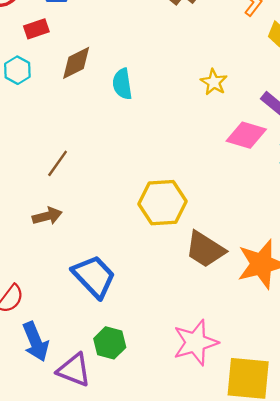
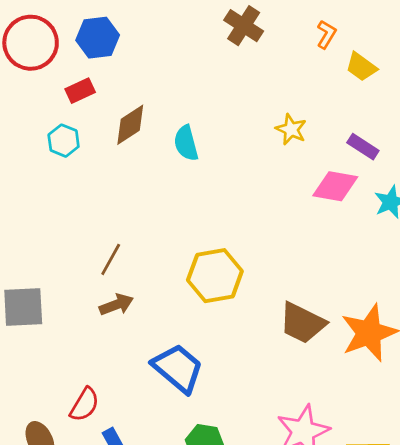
brown line: (58, 163) -> (111, 259), moved
yellow hexagon: (162, 203) -> (215, 276), moved

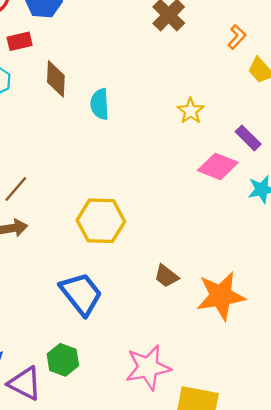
brown diamond: (130, 125) -> (56, 79), turned -66
brown trapezoid: (302, 323) -> (166, 276), size x0.6
blue trapezoid: (178, 368) -> (81, 294), moved

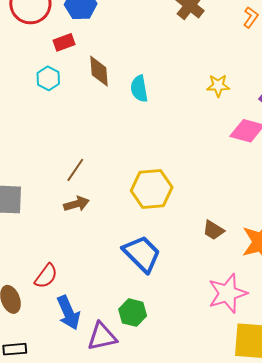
yellow star: (191, 111) -> (218, 86), turned -30
pink star: (148, 367) -> (228, 293), moved
purple triangle: (25, 383) -> (102, 337), turned -32

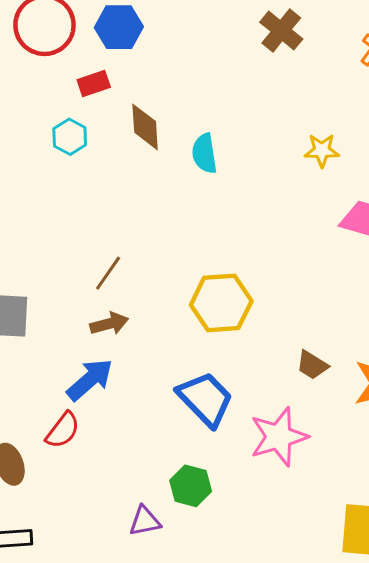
pink star: (228, 293) -> (279, 437), moved
blue arrow: (68, 313) -> (90, 380), moved, turned -108
purple triangle: (102, 337) -> (145, 521), size x0.7

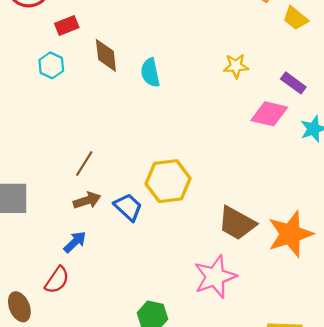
brown trapezoid: (312, 365) -> (237, 223), size x1.6
blue arrow: (90, 380) -> (75, 242), size x0.7
blue trapezoid: (205, 399) -> (128, 207), moved, size x0.7

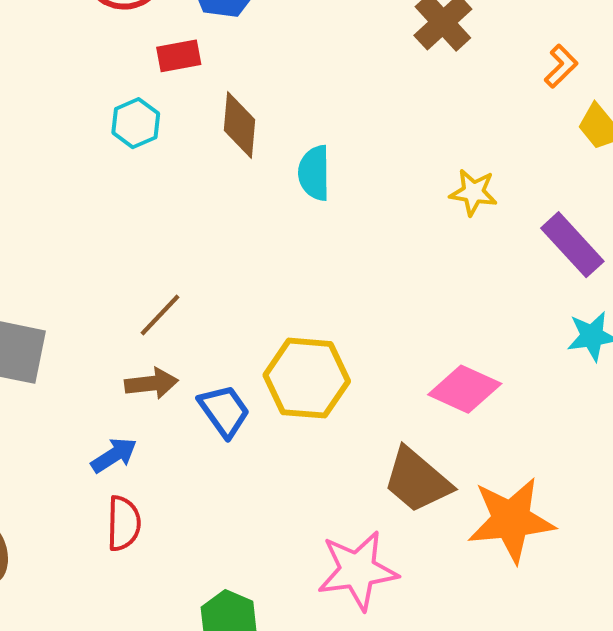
purple rectangle: (293, 83) -> (572, 245), size x1.4
pink diamond: (269, 114) -> (465, 389), moved
red semicircle: (57, 280) -> (124, 523), moved, turned -44

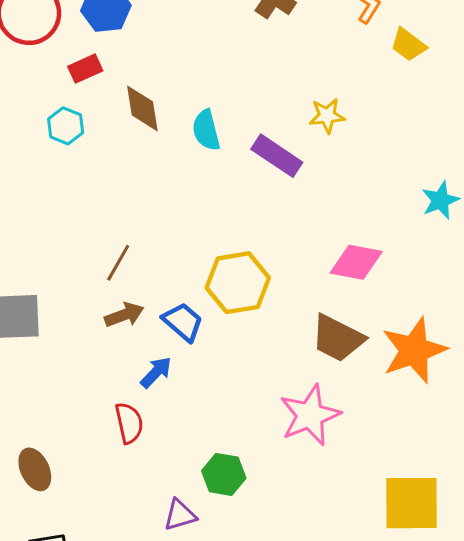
purple rectangle: (572, 245) -> (277, 156), moved
blue arrow: (114, 455) -> (156, 372), moved

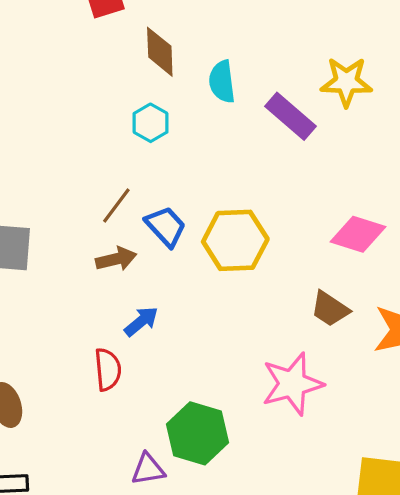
yellow star: (327, 116) -> (346, 82), size x1.4
cyan hexagon: (66, 126) -> (151, 123), moved
blue trapezoid: (183, 322) -> (166, 226), moved
brown trapezoid: (338, 338) -> (330, 309), size x0.7
green hexagon: (224, 474) -> (197, 433), size x1.4

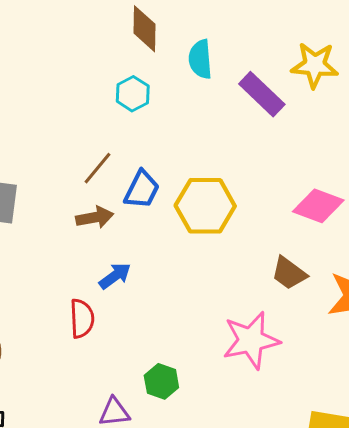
blue trapezoid: (166, 226) -> (142, 190), turned 66
green hexagon: (197, 433) -> (161, 381), size x0.6

